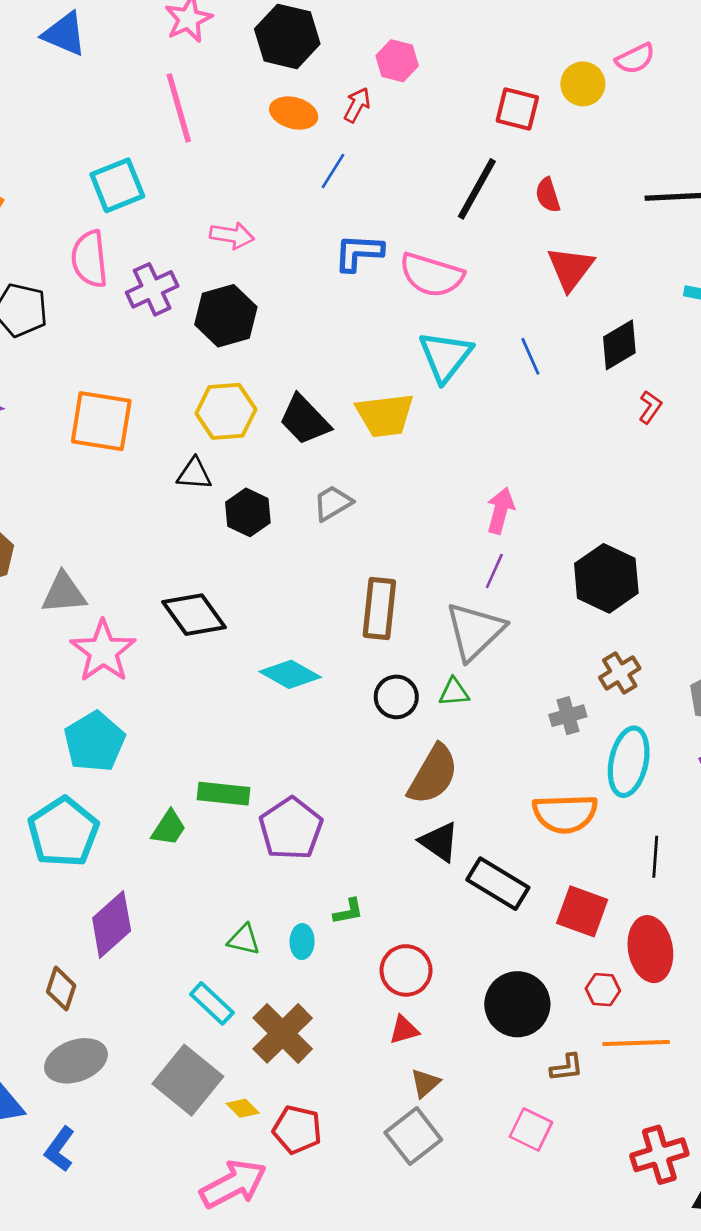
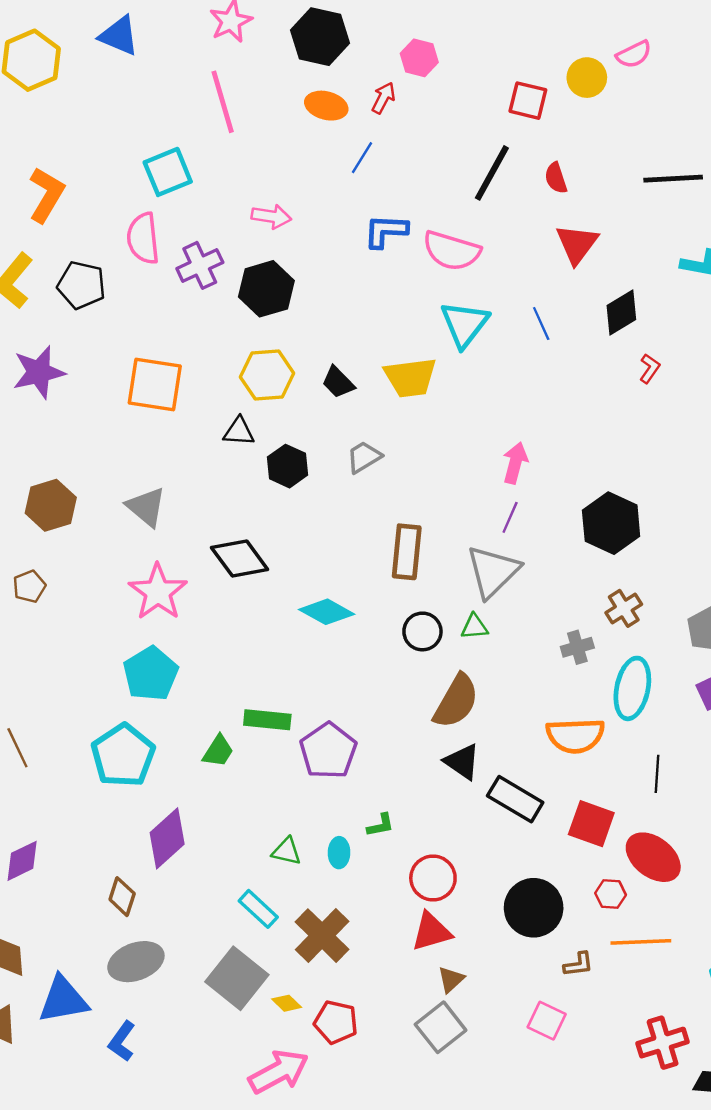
black trapezoid: (305, 420) -> (338, 382), size x0.7
gray triangle: (64, 593) -> (146, 507), moved, turned 45
red ellipse: (650, 949) -> (653, 857), turned -42
red triangle: (404, 1030) -> (431, 932), size x1.5

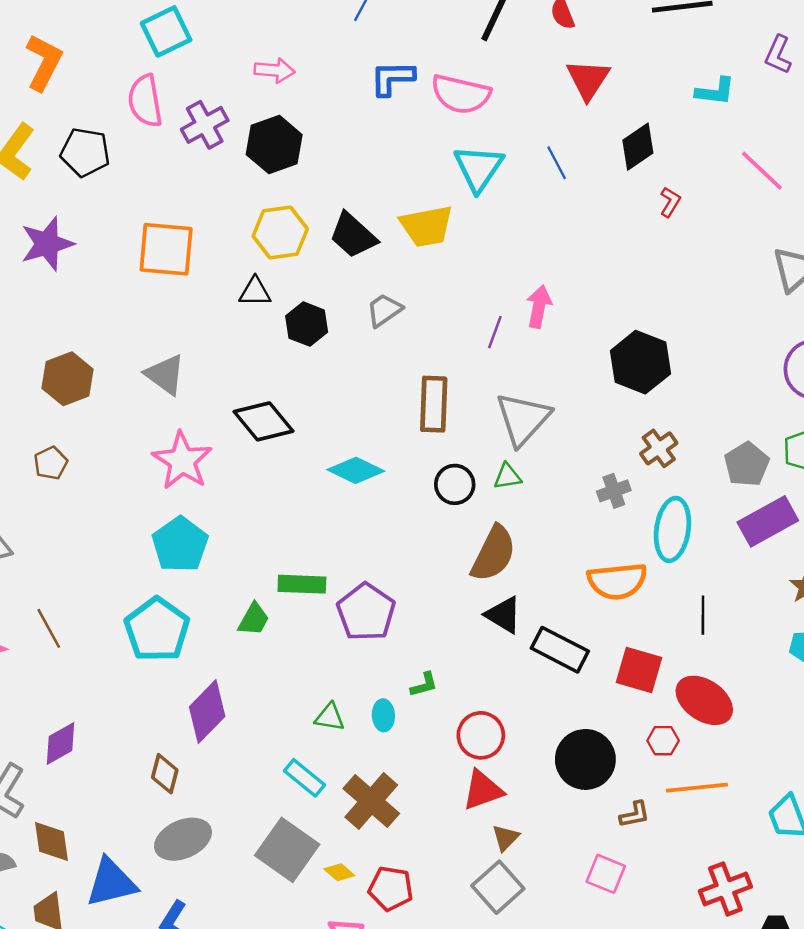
black trapezoid: (338, 382) -> (353, 235), size x1.4
purple line: (510, 517) -> (495, 332), moved

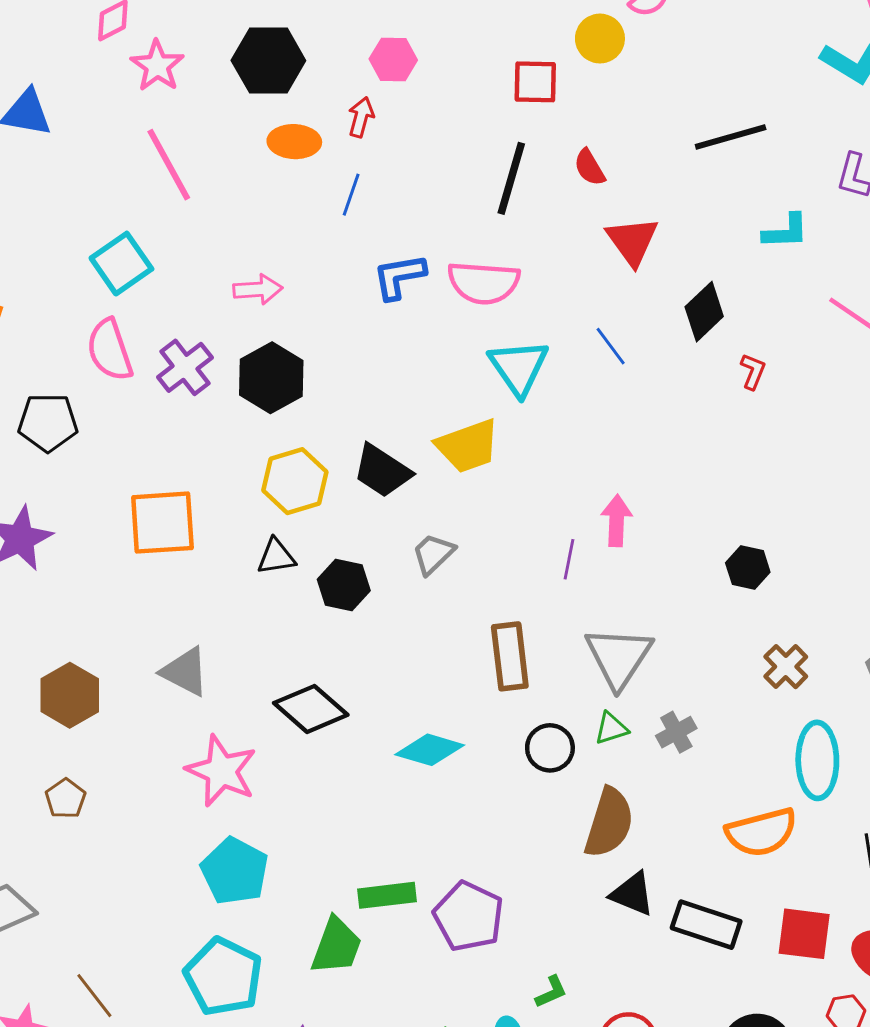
black hexagon: (640, 362) -> (748, 568), size x0.6
gray cross: (614, 491) -> (676, 732), moved
green trapezoid: (254, 619) -> (336, 946), size x1.4

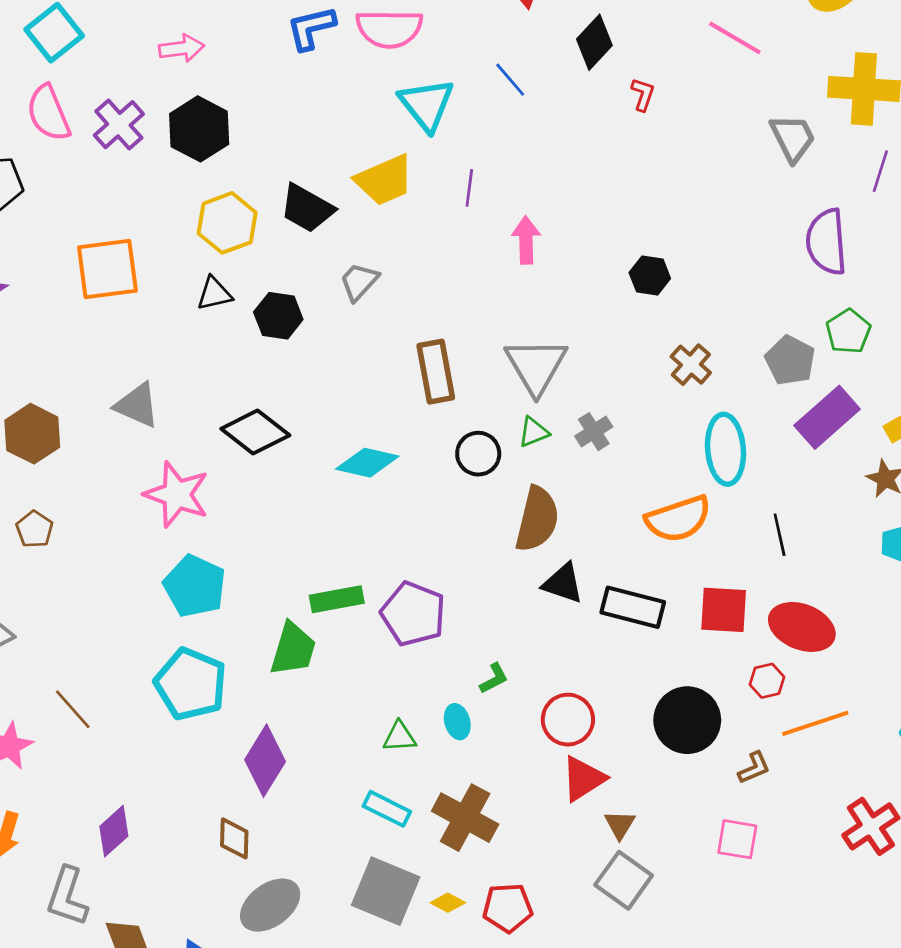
purple line: (569, 559) -> (469, 188), moved

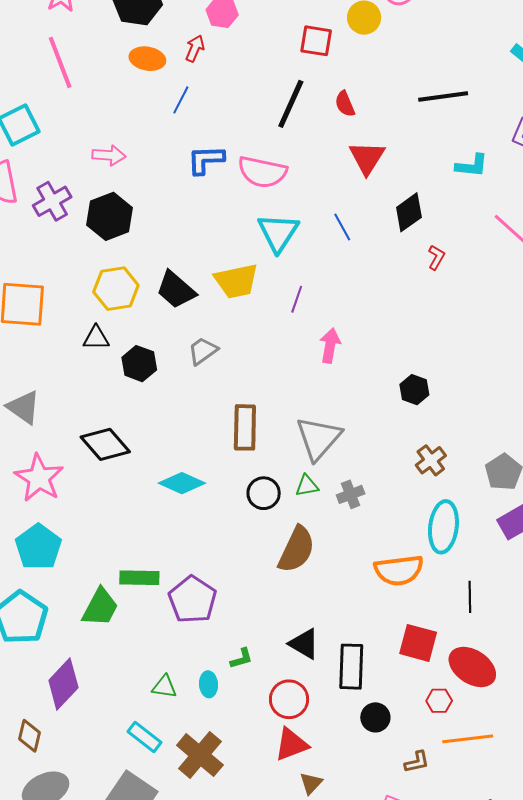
black triangle: (563, 583) -> (304, 644), moved
black rectangle: (633, 607) -> (351, 667), moved, turned 66
black circle: (687, 720) -> (375, 717), size x0.6

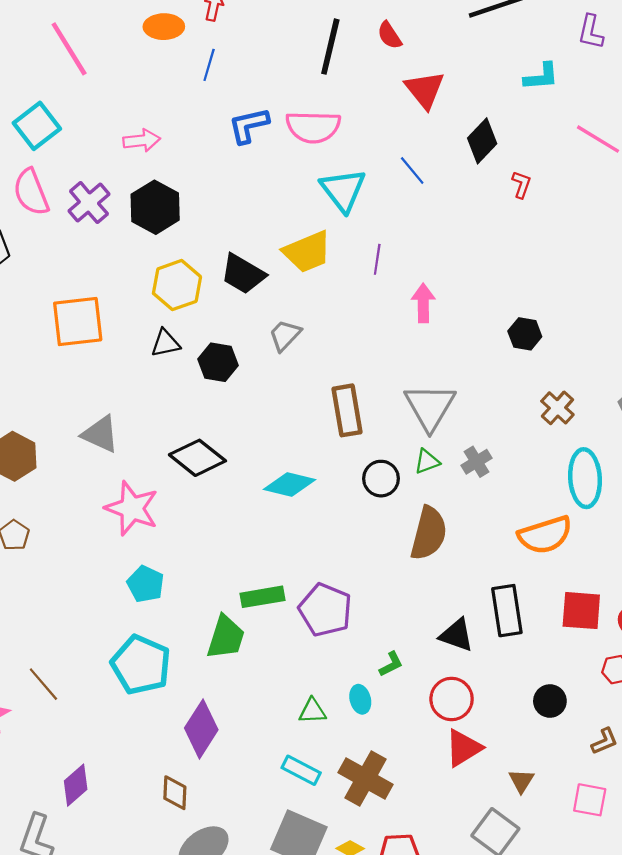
cyan pentagon: (38, 547) -> (146, 584), size x0.7
black rectangle: (351, 667) -> (507, 611), moved
brown triangle: (311, 783) -> (521, 781), moved

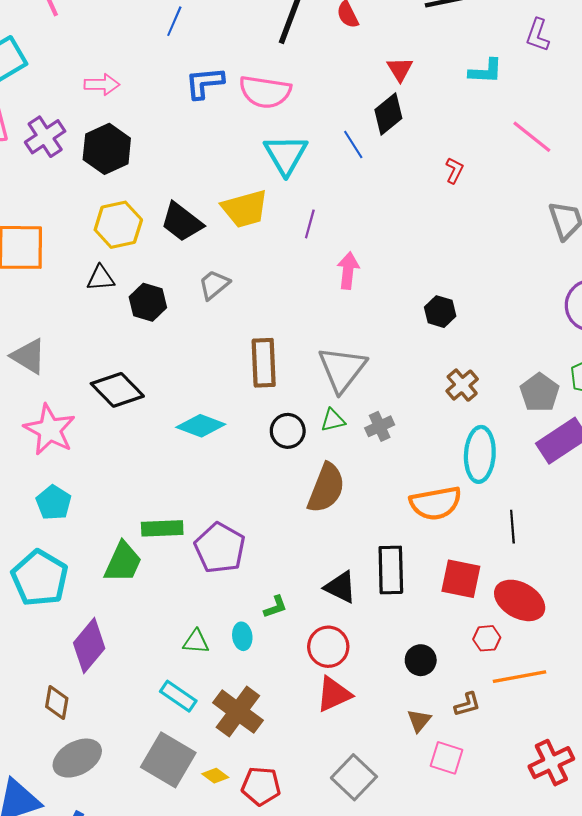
red triangle: (425, 90) -> (400, 69), moved, size x0.7
black diamond: (482, 141) -> (388, 114), moved
brown triangle: (521, 781) -> (419, 721), moved

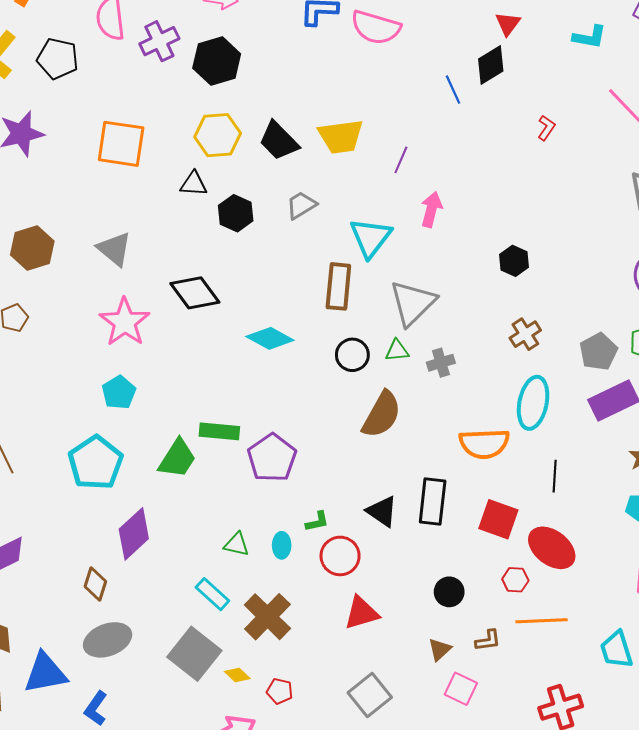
cyan triangle: (286, 155) -> (371, 238), moved
red circle: (328, 647) -> (340, 556), moved
red pentagon: (261, 786) -> (280, 691), size x0.7

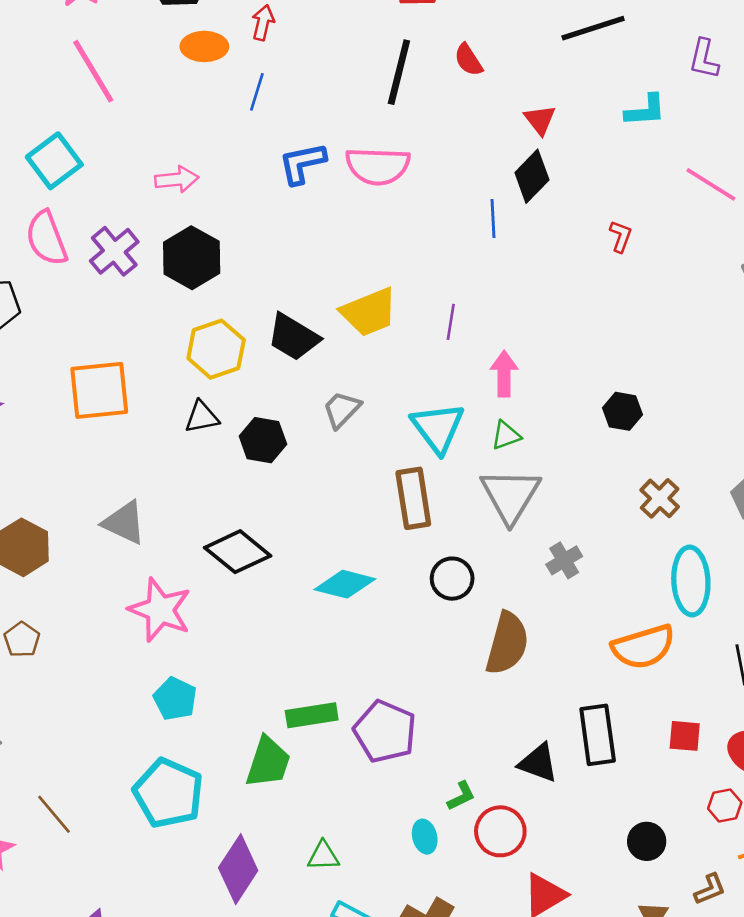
blue line: (453, 90) -> (493, 219), turned 36
green triangle: (397, 351) -> (506, 435), moved
red square: (498, 519) -> (685, 736), size x0.7
green triangle: (237, 544) -> (323, 856), moved

